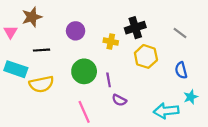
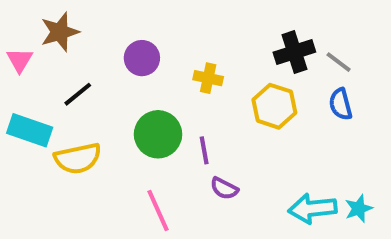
black cross: (135, 28) -> (294, 52), moved
black line: (41, 50) -> (78, 94), turned -35
blue semicircle: (181, 70) -> (341, 104), moved
cyan star: (191, 97) -> (359, 209), moved

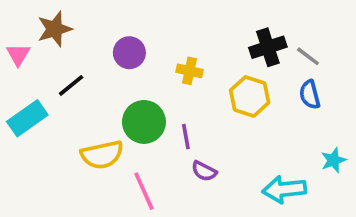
cyan rectangle: (30, 130) -> (27, 118), turned -54
yellow semicircle: (78, 158) -> (102, 155), moved
cyan star: (359, 209) -> (333, 160), moved

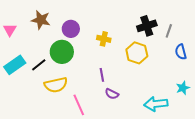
brown star: (55, 29) -> (41, 20), moved, turned 30
gray line: (308, 56) -> (169, 31), turned 72
black line: (71, 85) -> (39, 65), moved
blue semicircle: (310, 95) -> (181, 52), moved
green circle: (144, 122) -> (62, 52), moved

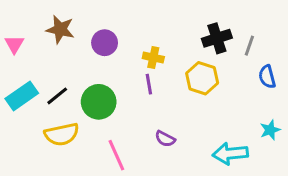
green circle: (62, 52) -> (99, 102), moved
purple line: (102, 75) -> (149, 84), moved
yellow semicircle: (56, 85) -> (62, 134), moved

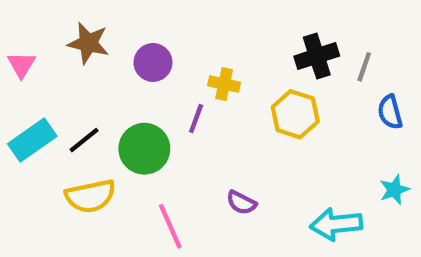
purple line: (149, 84) -> (196, 119), moved, turned 30

